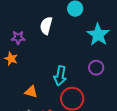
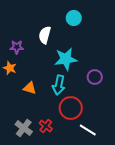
cyan star: (98, 35) -> (66, 59), moved, turned 30
orange triangle: (31, 92) -> (30, 88), moved

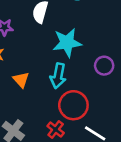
orange triangle: (30, 88) -> (21, 80), turned 32
red cross: (46, 126) -> (56, 130), moved

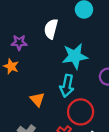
orange triangle: (21, 80) -> (37, 99), moved

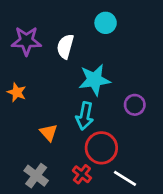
purple star: (19, 42) -> (26, 41), moved, size x1.5

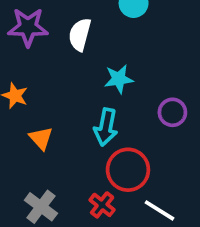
cyan star: (94, 80) -> (119, 79), size x0.7
orange triangle: (49, 133) -> (41, 138), moved

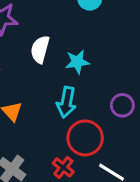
white semicircle: (80, 35) -> (40, 49), moved
purple circle: (172, 112) -> (122, 105), moved

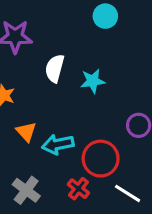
cyan arrow: (66, 102) -> (58, 144), moved, turned 68

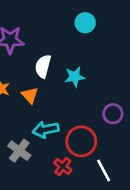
orange triangle: (26, 132) -> (30, 95), moved
gray cross: (26, 190) -> (19, 151), moved
white line: (128, 193) -> (104, 170), turned 30

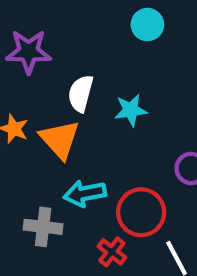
orange triangle: (30, 95) -> (60, 139), size x1.5
gray cross: (19, 151) -> (43, 227), turned -30

